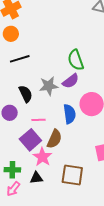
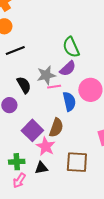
pink line: (39, 120) -> (54, 87), moved

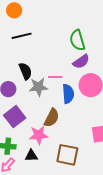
purple semicircle: (68, 69) -> (81, 62), moved
gray star: (46, 75) -> (38, 87), moved
purple square: (32, 130) -> (15, 117), moved
pink star: (46, 146) -> (39, 135), turned 30

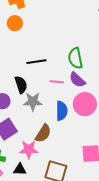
black line: (22, 36) -> (36, 62), moved
purple semicircle: (81, 62) -> (77, 80), turned 72
pink line: (55, 77) -> (57, 82), moved

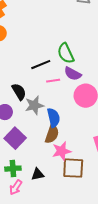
black line: (36, 62) -> (41, 65), moved
blue semicircle: (62, 111) -> (54, 118), moved
pink star: (29, 149) -> (62, 151), moved

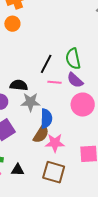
black line: (41, 65) -> (46, 64), turned -54
black semicircle: (19, 92) -> (19, 85), turned -66
pink star: (62, 151) -> (55, 143), moved

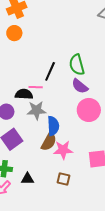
pink line: (55, 82) -> (36, 87), moved
brown square: (54, 172) -> (64, 179), size x0.6

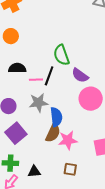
orange circle: (14, 33) -> (11, 36), moved
green semicircle: (77, 65) -> (61, 55), moved
black line: (50, 71) -> (49, 76), moved
black semicircle: (24, 94) -> (17, 68), moved

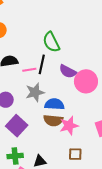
purple semicircle: (80, 75) -> (68, 71), moved
blue semicircle: (56, 117) -> (54, 104), turned -72
brown semicircle: (53, 133) -> (53, 120), turned 78

